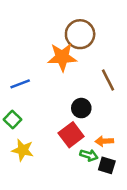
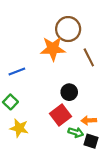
brown line: (108, 80) -> (89, 57), moved

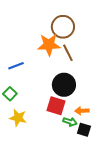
brown line: (89, 57) -> (68, 53), moved
black circle: (69, 92) -> (64, 85), size x1.5
red square: (60, 115) -> (56, 106), turned -36

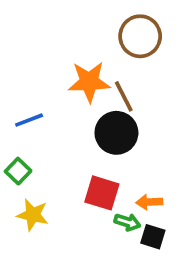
brown circle: (63, 27) -> (140, 36), moved
black circle: (64, 85) -> (116, 133), moved

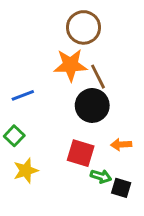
brown circle: (140, 36) -> (84, 27), moved
orange arrow: (149, 202) -> (121, 144), moved
yellow star: (33, 215) -> (26, 171), turned -30

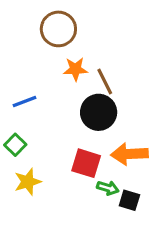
brown circle: (84, 27) -> (58, 29), moved
orange star: (71, 65) -> (75, 69), size x0.7
orange arrow: (121, 144) -> (129, 154), size x1.6

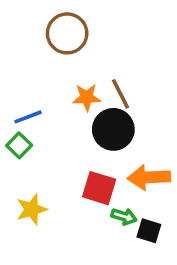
orange star: (75, 69) -> (87, 97), moved
green square: (15, 145) -> (19, 145), moved

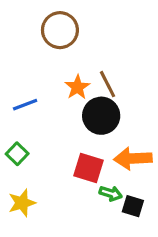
orange star: (87, 97) -> (77, 87), turned -30
green square: (19, 145) -> (17, 154), moved
yellow star: (32, 209) -> (22, 203), moved

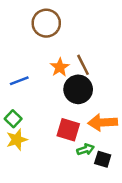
green arrow: (111, 193) -> (85, 149), turned -35
yellow star: (22, 203) -> (17, 140), moved

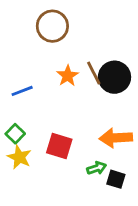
black circle: (78, 89) -> (114, 77), moved
red square: (68, 130) -> (59, 146), moved
yellow star: (17, 140) -> (19, 157), turned -30

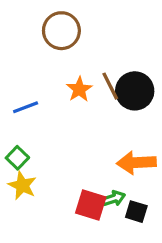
red square: (59, 146) -> (91, 205), moved

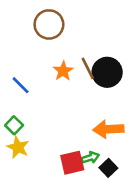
blue line: (26, 107) -> (21, 85), turned 66
red square: (91, 205) -> (72, 163), turned -30
black square: (136, 212) -> (108, 168), turned 30

